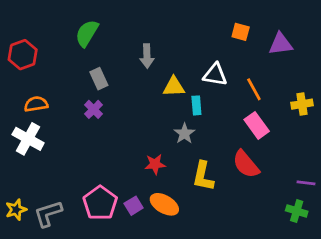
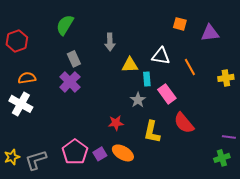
purple cross: (94, 109) -> (70, 82), size x1.5
pink rectangle: (257, 125) -> (167, 94), moved
green cross: (297, 211) -> (222, 158), turned -35

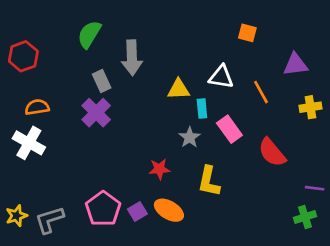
purple triangle: (210, 33) -> (295, 65), moved
gray arrow: (110, 42) -> (132, 58), moved, size x1.4
red semicircle: (184, 123) -> (272, 152), moved

